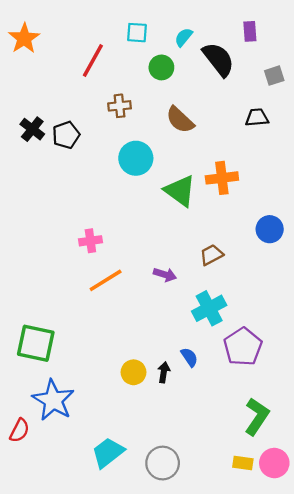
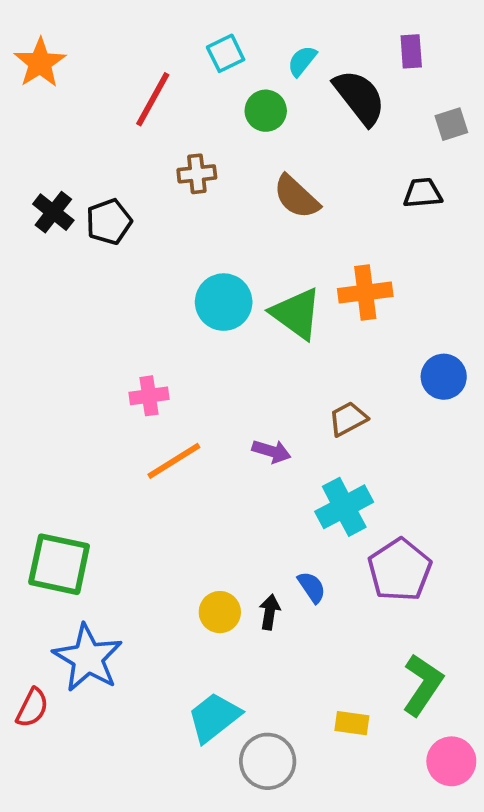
cyan square: (137, 33) -> (226, 53), turned -30
cyan circle: (136, 158) -> (224, 302), moved
cyan trapezoid: (108, 453) -> (214, 717), moved
yellow rectangle: (243, 463) -> (352, 723), moved

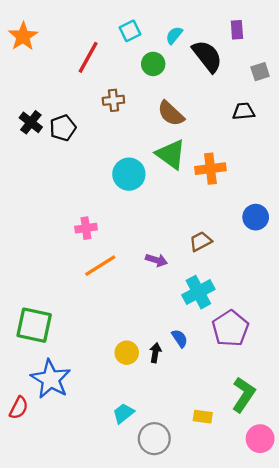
green triangle: (296, 314) -> (171, 154), moved
cyan trapezoid: (214, 717) -> (123, 413), size x0.7

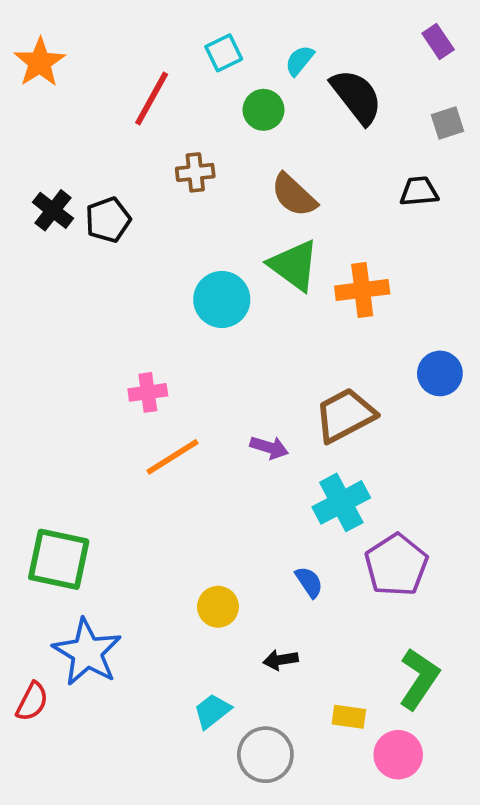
purple rectangle: (237, 30) -> (438, 42), moved, turned -30
brown trapezoid: (201, 241) -> (345, 415), size x1.6
black arrow: (155, 353) -> (281, 660), moved, turned -108
pink circle: (260, 439) -> (398, 755), moved

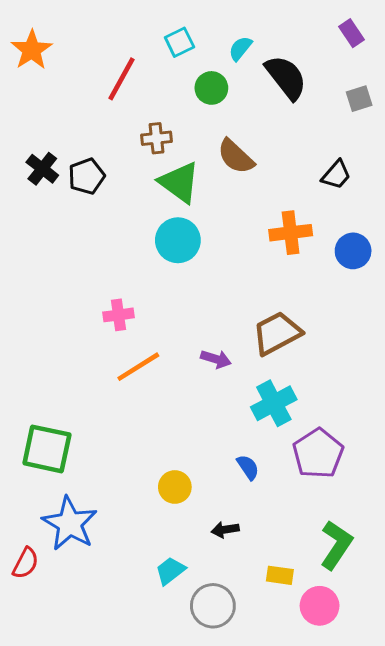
black trapezoid: (419, 191) -> (336, 175), moved, turned 136
green triangle: (294, 265) -> (179, 182), moved
blue circle: (440, 373) -> (353, 251), moved

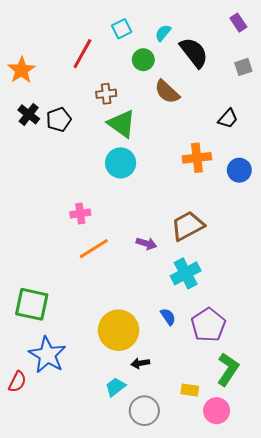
orange star: (32, 50) -> (21, 70), moved
brown semicircle: (236, 157) -> (167, 92), moved
purple pentagon: (318, 453) -> (208, 325), moved
yellow circle: (175, 487) -> (119, 330), size x1.8
black arrow: (225, 530) -> (140, 363), moved

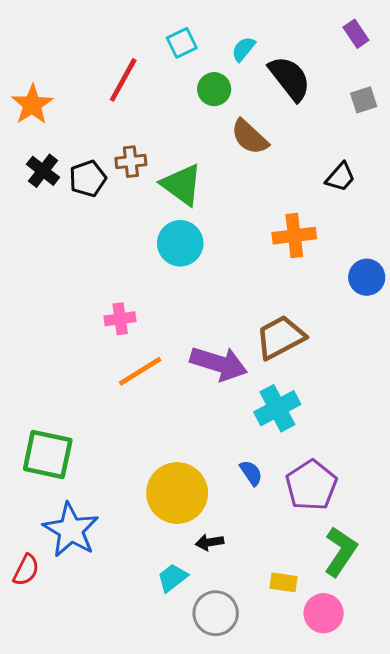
brown cross: (106, 94) -> (131, 162), moved
blue circle: (239, 170) -> (367, 277), moved
purple arrow: (146, 243) -> (219, 364), size x1.8

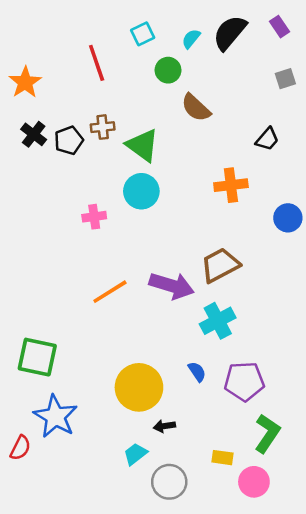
black semicircle: (290, 78) -> (230, 33), moved, turned -102
red line: (123, 80) -> (97, 63), turned -48
pink cross: (120, 319) -> (94, 217), moved
purple pentagon: (311, 485) -> (244, 381), turned 30

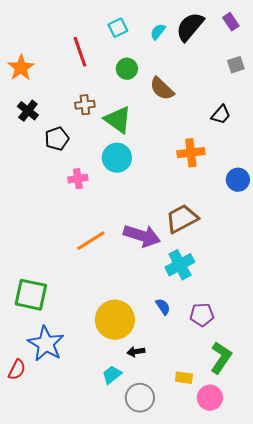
green circle: (168, 70) -> (127, 69), moved
black pentagon: (69, 140) -> (57, 139), moved
purple pentagon: (244, 381) -> (202, 315), size x0.7

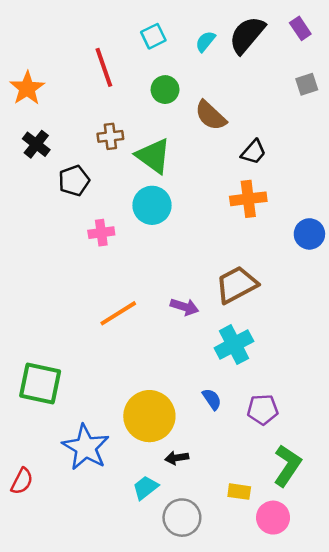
black trapezoid: (221, 115) -> (253, 152), moved
purple arrow: (142, 236) -> (185, 307), size x0.6
blue star: (46, 344) -> (86, 447), moved

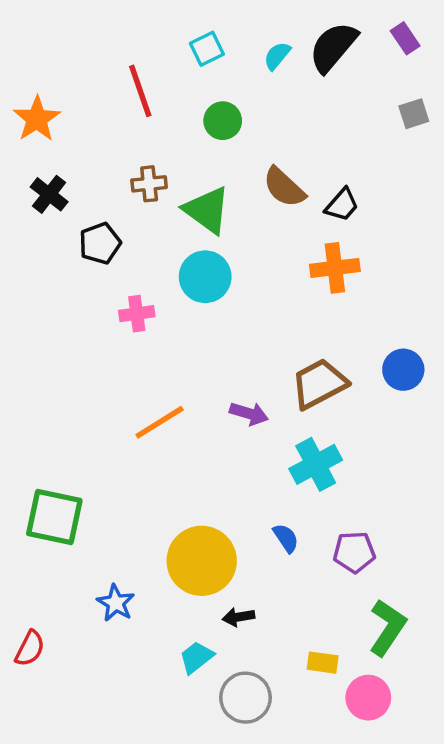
brown semicircle: (211, 116) -> (284, 187), moved
blue circle: (309, 234) -> (403, 370), moved
blue star: (86, 447) -> (116, 603), size x0.6

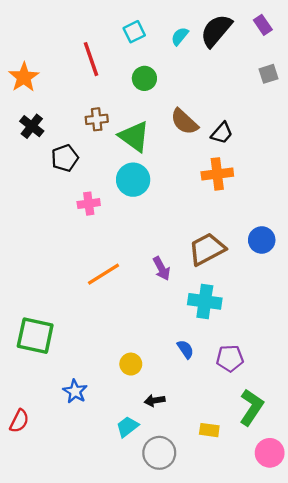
purple arrow: (249, 414) -> (162, 268), turned 45
cyan cross: (316, 464) -> (205, 301), turned 36
yellow circle: (202, 561) -> (131, 364), size x0.5
pink circle: (368, 698) -> (270, 453), moved

